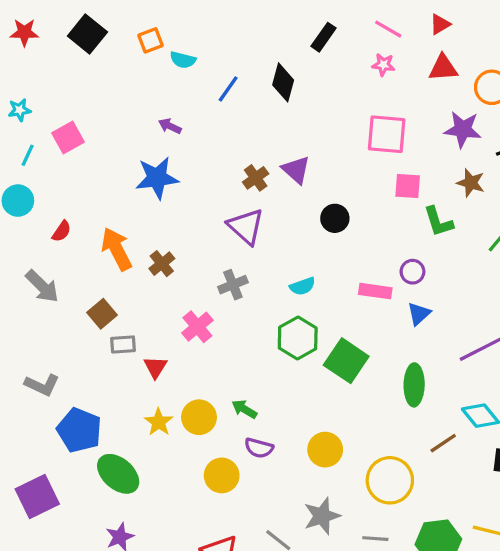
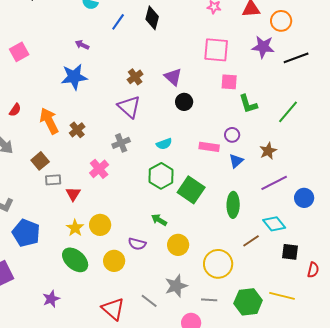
purple triangle: (296, 170) -> (173, 77), moved
brown star: (471, 183) -> (268, 151), moved, turned 30
green arrow: (244, 409) -> (159, 220), moved
green ellipse: (118, 474) -> (75, 260), moved

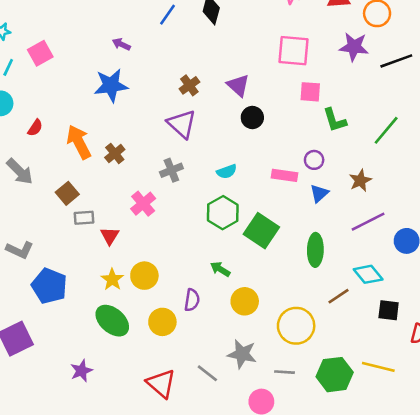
purple semicircle: (137, 244) -> (192, 300), turned -96
gray star: (176, 286) -> (242, 354), turned 30

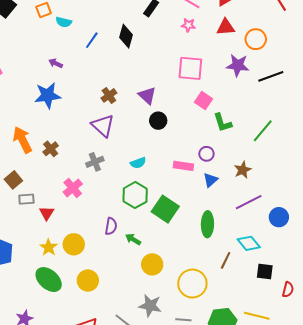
pink square: (310, 92) -> (203, 101), turned 30
brown line: (338, 296) -> (226, 260), turned -30
purple semicircle: (192, 300) -> (111, 226), moved

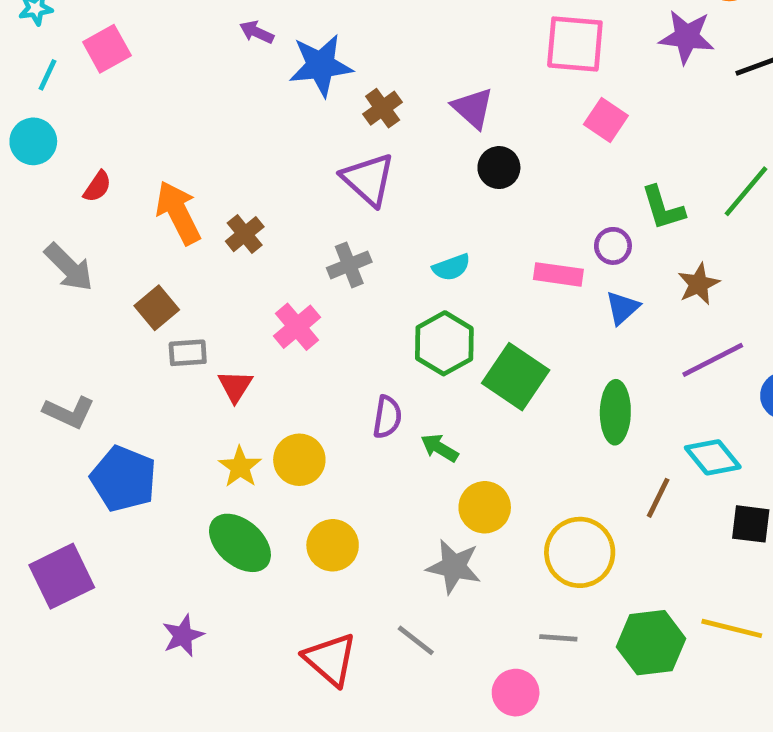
blue star: (48, 95) -> (321, 65), moved
green L-shape: (223, 123) -> (663, 208), moved
gray star: (150, 306) -> (454, 567), moved

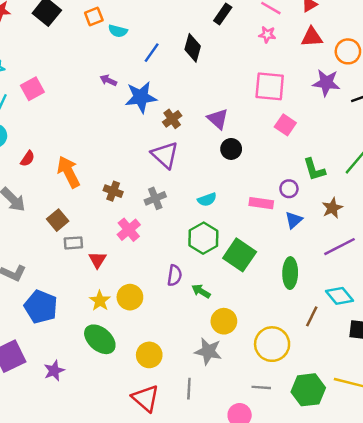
brown cross: (245, 234) -> (113, 191), moved, turned -30
yellow circle: (333, 545) -> (149, 355), moved
purple star: (183, 636) -> (54, 371), moved
gray line: (416, 640) -> (189, 389), turned 55

